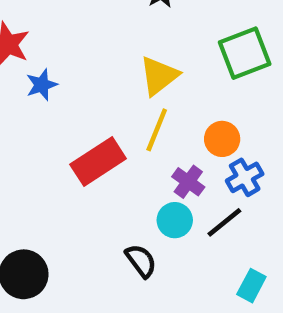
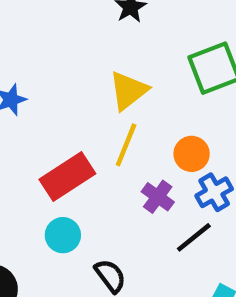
cyan circle: (175, 220) -> (63, 235), moved

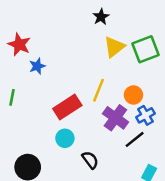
yellow triangle: (128, 91) -> (114, 47), moved
purple cross: (158, 197) -> (115, 118), size x1.5

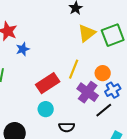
black semicircle: (90, 160) -> (67, 127), turned 126

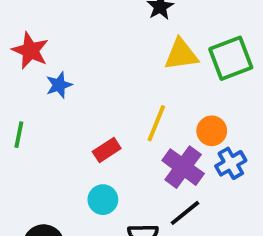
yellow triangle: (87, 33) -> (181, 54), turned 30
red rectangle: (48, 83) -> (107, 150), size x0.6
black line: (104, 110) -> (185, 213), moved

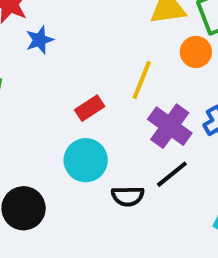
orange circle: (212, 131) -> (196, 52), moved
cyan circle: (103, 200) -> (86, 160), size x1.4

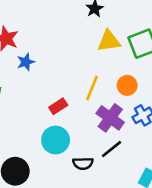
orange circle: (196, 52) -> (127, 85), moved

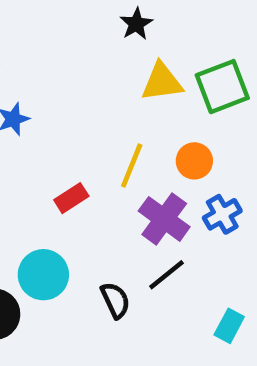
cyan circle: (56, 140) -> (43, 275), moved
black semicircle: (83, 163) -> (115, 300), turned -114

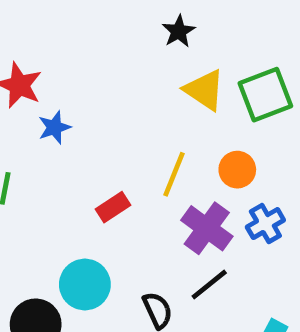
yellow triangle: (162, 82) -> (204, 90), turned 42

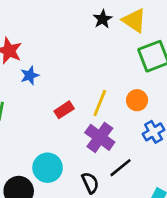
yellow triangle: (204, 90) -> (134, 20), moved
red rectangle: (113, 207) -> (64, 110), moved
purple cross: (207, 228) -> (100, 137), moved

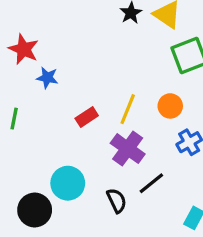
blue star: (30, 75) -> (47, 78), turned 30

